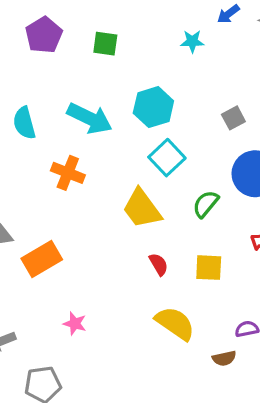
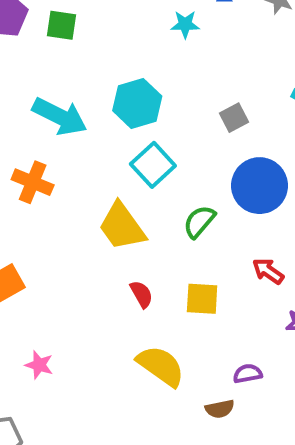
green square: (105, 44) -> (61, 25), moved

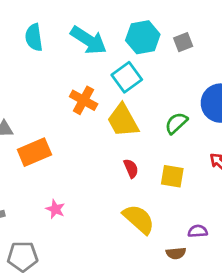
gray square: (234, 118) -> (183, 42), moved
cyan square: (153, 165) -> (127, 77), moved
orange cross: (33, 182) -> (84, 100), moved

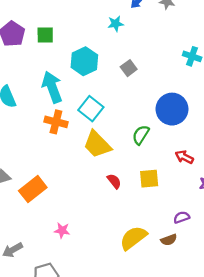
cyan hexagon: (143, 37) -> (84, 61), moved
cyan arrow: (89, 40) -> (52, 87), turned -128
orange cross: (84, 100) -> (56, 122), moved
yellow semicircle: (139, 219) -> (133, 238), moved, turned -64

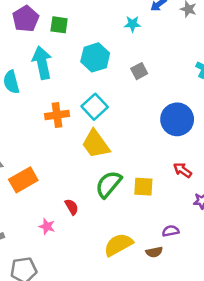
cyan arrow: (52, 87) -> (42, 63), moved
orange cross: (56, 122) -> (57, 115), turned -30
green semicircle: (141, 135) -> (109, 184), moved, size x1.4
red semicircle: (114, 181) -> (72, 207), moved

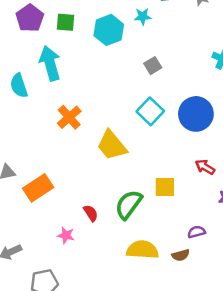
cyan hexagon: (95, 57) -> (109, 30), moved
cyan square: (95, 107) -> (150, 111), moved
orange cross: (57, 115) -> (69, 117), turned -30
green semicircle: (109, 184) -> (129, 205), moved
yellow semicircle: (118, 245) -> (142, 250), turned 36

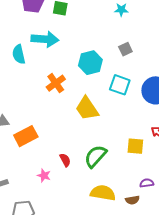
cyan hexagon: (109, 30) -> (90, 63), moved
cyan arrow: (50, 63) -> (45, 39), turned 104
cyan square: (150, 111) -> (120, 85), turned -30
yellow square: (165, 187) -> (135, 146), moved

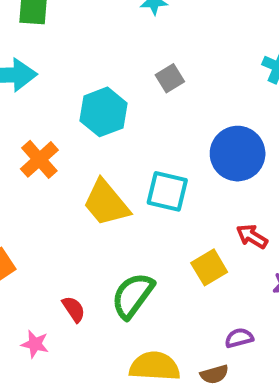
cyan square: (120, 85) -> (167, 191), moved
yellow square: (135, 146) -> (209, 267), turned -30

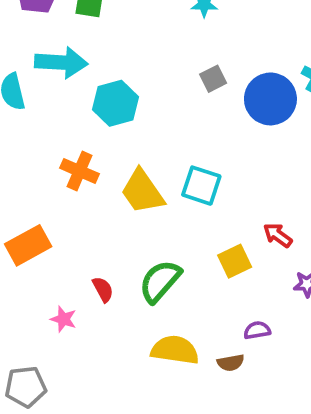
cyan hexagon: (103, 112) -> (116, 103), moved
blue circle: (238, 154) -> (270, 99), moved
orange cross: (39, 159) -> (80, 171), moved, turned -30

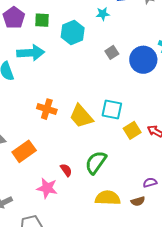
cyan hexagon: (116, 103) -> (73, 32), moved
yellow square: (235, 261) -> (132, 130), moved
pink star: (63, 319) -> (47, 188), size x1.5

